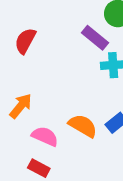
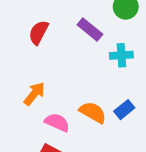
purple rectangle: (95, 38) -> (90, 30), moved

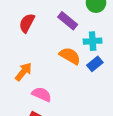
blue rectangle: (124, 110) -> (95, 64), moved
orange semicircle: (93, 112) -> (70, 56), moved

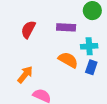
purple rectangle: (68, 21) -> (66, 27), turned -36
blue rectangle: (95, 64) -> (91, 67), turned -32

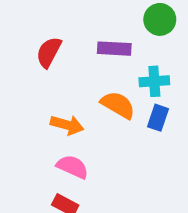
orange arrow: (25, 75) -> (67, 125), moved, turned 66

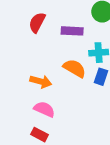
red semicircle: (49, 52) -> (37, 22), moved

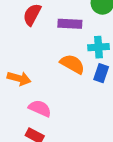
orange arrow: (41, 82) -> (19, 78), moved

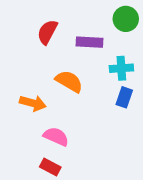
orange semicircle: (72, 64) -> (69, 81), moved

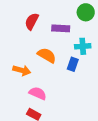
blue rectangle: (124, 97) -> (73, 64), moved

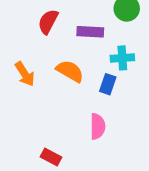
orange arrow: (22, 70) -> (25, 74), moved, turned 42
pink semicircle: (38, 93) -> (98, 126), moved, turned 66

